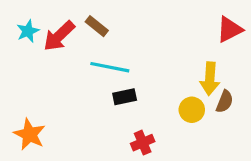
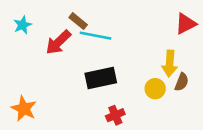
red arrow: (59, 36) -> (58, 42), moved
cyan line: (110, 67) -> (95, 36), moved
black rectangle: (125, 97) -> (101, 78), size x1.6

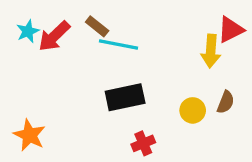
red arrow: (58, 42) -> (54, 36), moved
yellow arrow: (170, 63) -> (211, 51), moved

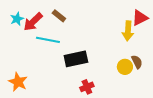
cyan line: (118, 44) -> (48, 40), moved
brown semicircle: (226, 102) -> (137, 62), turned -48
yellow circle: (193, 110) -> (125, 67), moved

